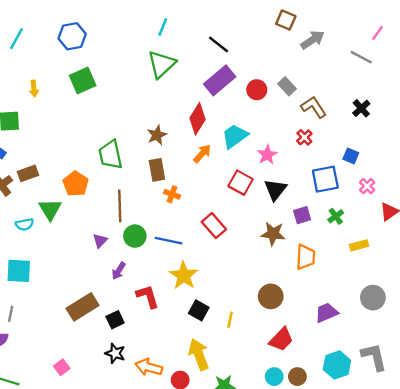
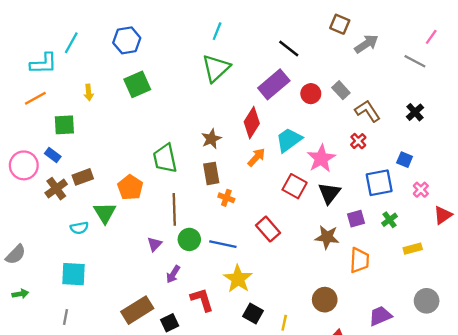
black line: (218, 44) -> (289, 48), moved
pink star: (267, 155) -> (321, 158), size x1.4

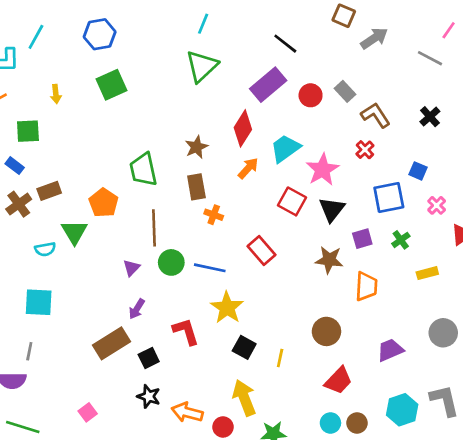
purple arrow: (173, 274) -> (137, 309), moved

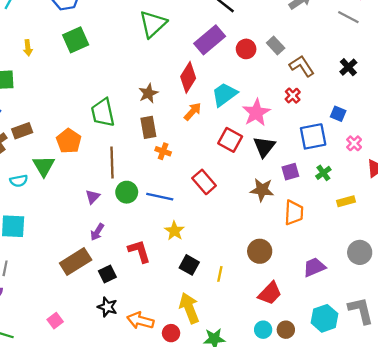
yellow star: (227, 308) -> (174, 231), size x0.7

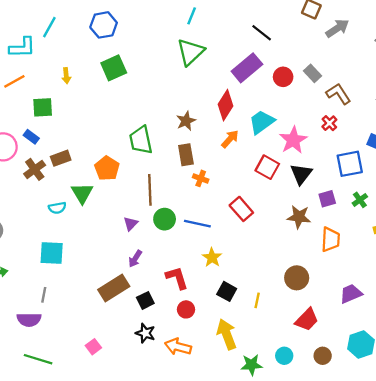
cyan circle: (263, 330) -> (284, 356), moved
red circle: (171, 333) -> (186, 309), moved

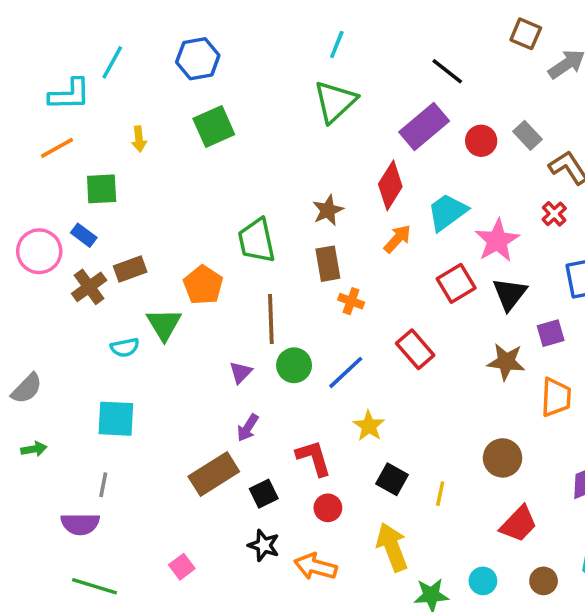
red square: (267, 167) -> (456, 283), turned 30
blue line: (197, 224) -> (346, 372), turned -55

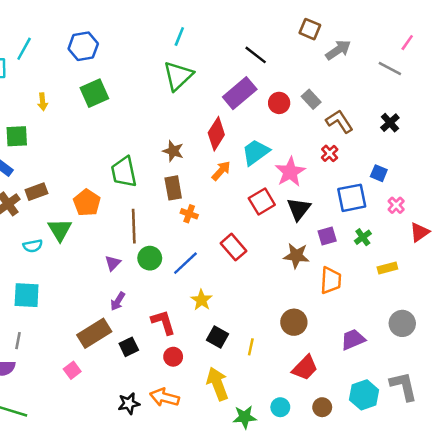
brown star: (328, 210) -> (173, 151), turned -30
black star: (264, 545) -> (129, 404), moved, turned -30
pink square: (182, 567) -> (72, 370), moved

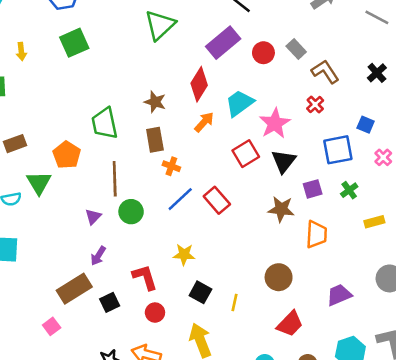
blue line: (185, 263) -> (180, 199), moved
yellow star: (201, 300) -> (184, 255), turned -30

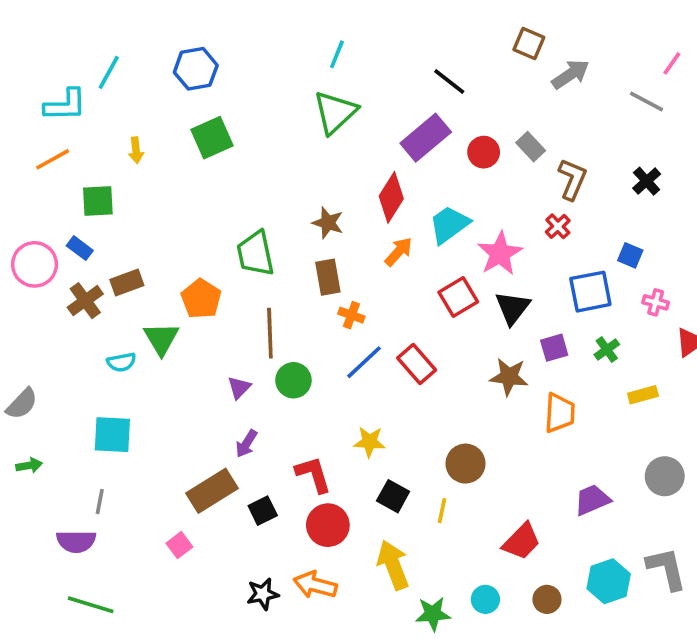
brown L-shape: (325, 72) -> (572, 179), turned 56
pink cross: (383, 157) -> (656, 302), turned -30
brown circle: (279, 277) -> (465, 464), moved
red circle: (155, 313) -> (328, 525), size x1.5

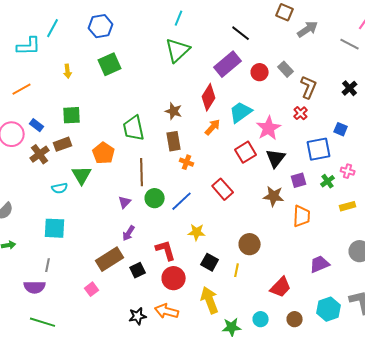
orange line: (53, 159) -> (22, 89), moved
green square: (98, 201) -> (72, 115), moved
pink cross: (656, 302) -> (348, 171), moved
blue line: (364, 362) -> (182, 201), moved

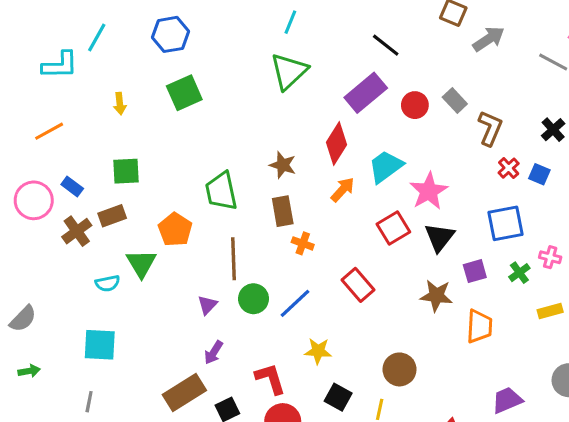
red cross: (301, 113) -> (509, 168), moved
blue square: (341, 129) -> (539, 174), moved

